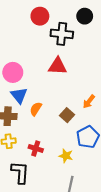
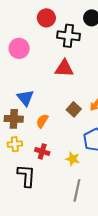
pink circle: (13, 72) -> (19, 48), moved
orange semicircle: (36, 109) -> (42, 121), moved
brown square: (67, 115) -> (74, 109), moved

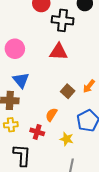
pink circle: (19, 48) -> (15, 49), moved
orange semicircle: (42, 121) -> (51, 115), moved

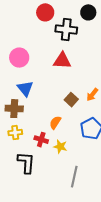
yellow star: (67, 139) -> (60, 147), moved

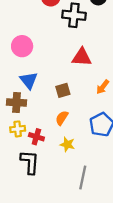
red triangle: (62, 61) -> (82, 57), moved
brown square: (71, 100) -> (63, 90), moved, turned 32
red cross: (41, 140) -> (36, 137), moved

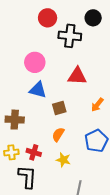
pink circle: (22, 46) -> (35, 62), moved
blue triangle: (29, 80) -> (38, 90), moved, turned -36
yellow cross: (18, 129) -> (11, 152), moved

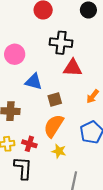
black cross: (70, 36) -> (61, 43), moved
pink circle: (35, 62) -> (15, 54), moved
orange semicircle: (58, 134) -> (54, 126), size x1.6

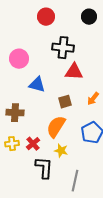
brown square: (55, 100) -> (65, 102), moved
red cross: (29, 144) -> (33, 144), turned 32
black L-shape: (23, 168) -> (44, 168), moved

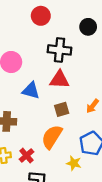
black circle: (89, 17) -> (88, 27), moved
red triangle: (74, 72) -> (59, 80), moved
yellow star: (61, 151) -> (74, 163), moved

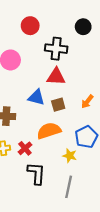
red circle: (41, 16) -> (30, 26), moved
blue triangle: (31, 91) -> (36, 97), moved
orange semicircle: (52, 137) -> (49, 131), turned 40

